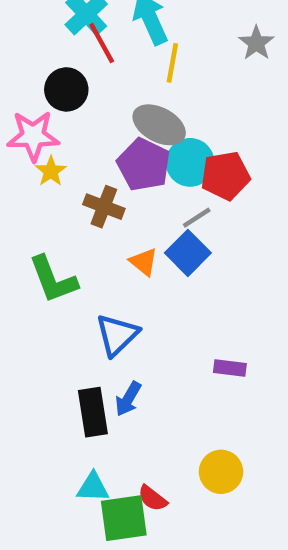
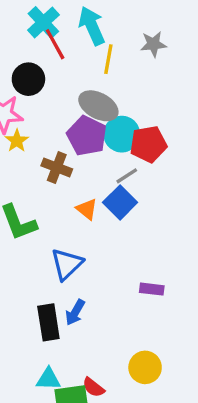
gray star: (256, 43) -> (153, 44), moved, turned 30

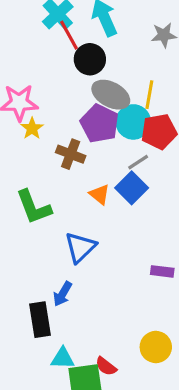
yellow line: (108, 59) -> (149, 95), moved
black circle: (28, 79) -> (90, 59), moved
blue arrow: (75, 312) -> (63, 294), moved
black rectangle: (48, 322) -> (40, 320), moved

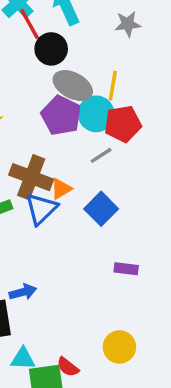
brown cross: (71, 154) -> (31, 177), moved, size x1.4
blue square: (132, 188) -> (101, 209), moved
orange triangle: (100, 194) -> (61, 189), turned 50
blue triangle: (80, 247) -> (41, 209), moved
blue arrow: (63, 294) -> (23, 292), turned -135

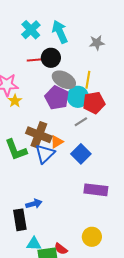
red line: (29, 24) -> (37, 60), moved, turned -66
purple rectangle: (126, 269) -> (96, 190), size x1.6

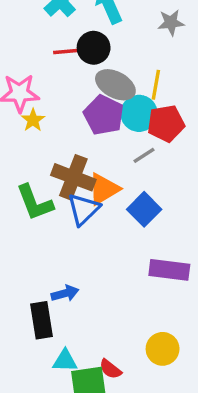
orange triangle: (57, 142) -> (104, 189), size x1.5

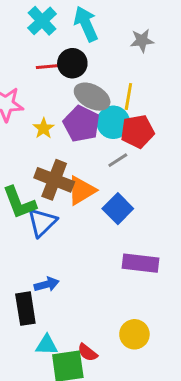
yellow star: (33, 120) -> (44, 128), moved
blue triangle: (83, 209) -> (42, 222), moved

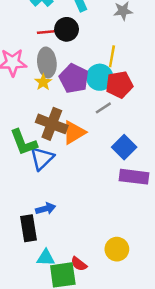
gray ellipse: (92, 97) -> (47, 62), moved, turned 56
blue square: (118, 209) -> (124, 147), moved
purple rectangle: (141, 263) -> (134, 177), moved

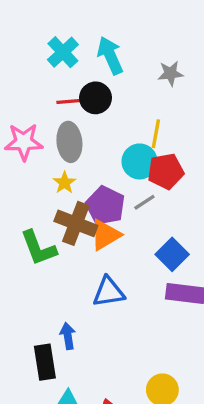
purple pentagon: (74, 78) -> (105, 206), moved
yellow star: (43, 82) -> (65, 183), moved
blue triangle: (42, 158) -> (109, 292), moved, turned 35
blue arrow: (46, 209) -> (68, 336), turned -84

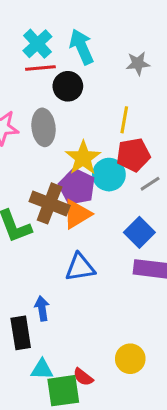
red line: (73, 101) -> (40, 68), moved
cyan circle: (140, 161) -> (109, 175), moved
yellow star: (65, 183) -> (83, 158), moved, size x1.6
gray line: (144, 202) -> (150, 184), moved

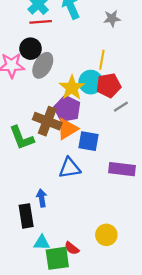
black circle: (68, 86) -> (31, 49), moved
gray ellipse: (44, 127) -> (43, 65), turned 35
cyan circle: (109, 175) -> (91, 82), moved
blue square: (139, 232) -> (89, 141), moved, turned -35

